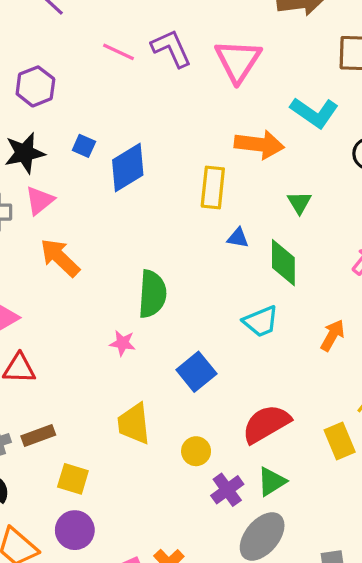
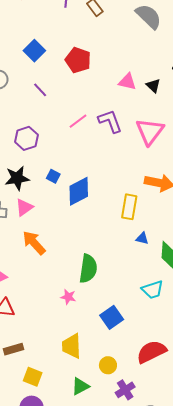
pink line: (119, 52) -> (78, 121), turned -66
green triangle: (272, 482) -> (80, 386), moved

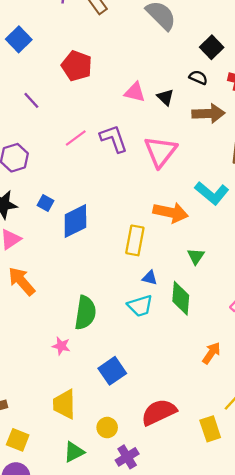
blue square: (34, 51) -> (19, 39), moved
cyan trapezoid: (153, 290) -> (140, 306), moved

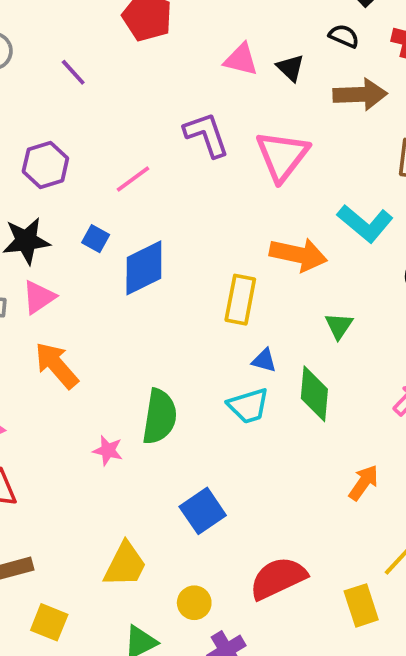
pink line: (76, 138) -> (133, 179), moved
pink star: (61, 346) -> (108, 450), moved
yellow trapezoid: (64, 404) -> (125, 565), turned -152

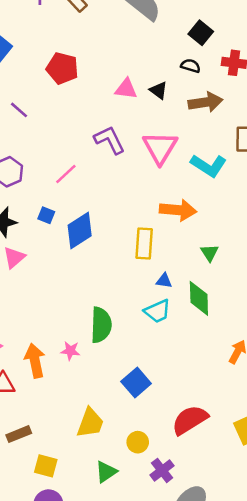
cyan L-shape: (365, 223) -> (209, 166), moved
orange arrow: (56, 365) -> (35, 361), moved, turned 36

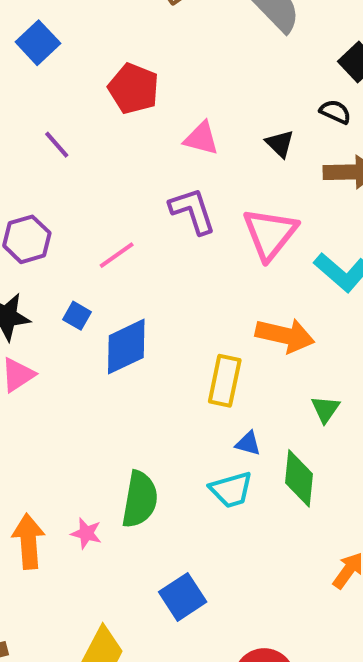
pink triangle: (126, 89) -> (201, 138), moved

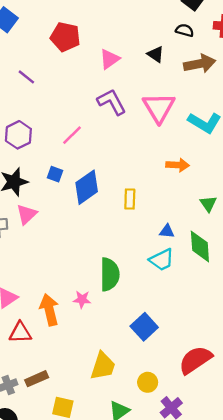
pink triangle: (201, 138) -> (110, 59), turned -40
orange arrow: (285, 335) -> (178, 165), size x0.7
yellow rectangle: (225, 381) -> (130, 199), moved, size x0.7

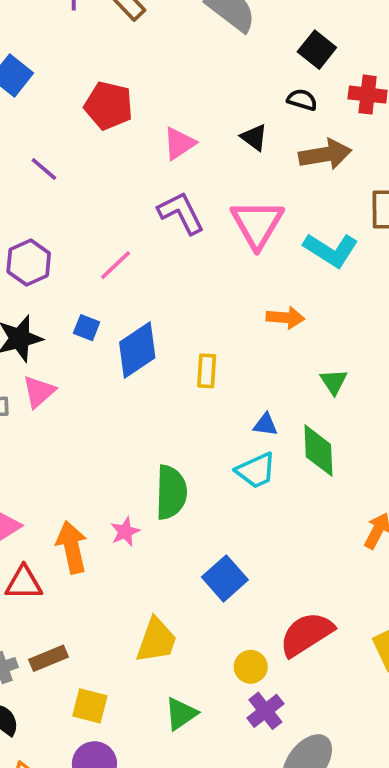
pink star: (82, 299) -> (125, 532), turned -30
yellow circle: (148, 382) -> (251, 667), moved

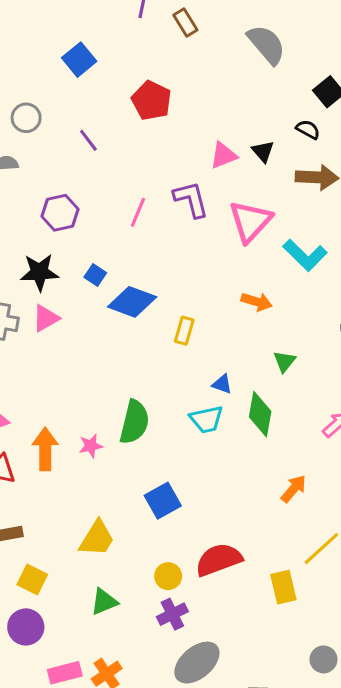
pink triangle: (179, 143) -> (223, 155), moved
pink line: (115, 265) -> (138, 212), moved, turned -36
blue diamond: (137, 350) -> (132, 302), turned 42

